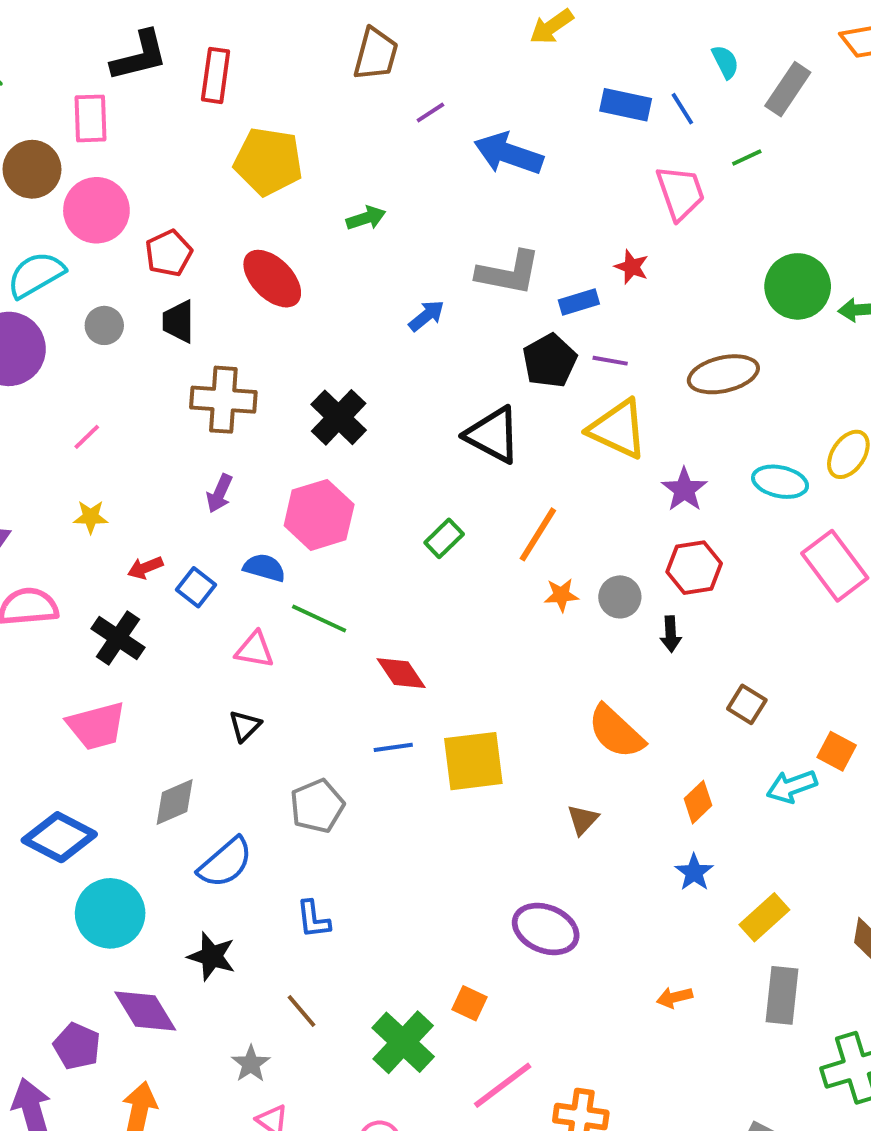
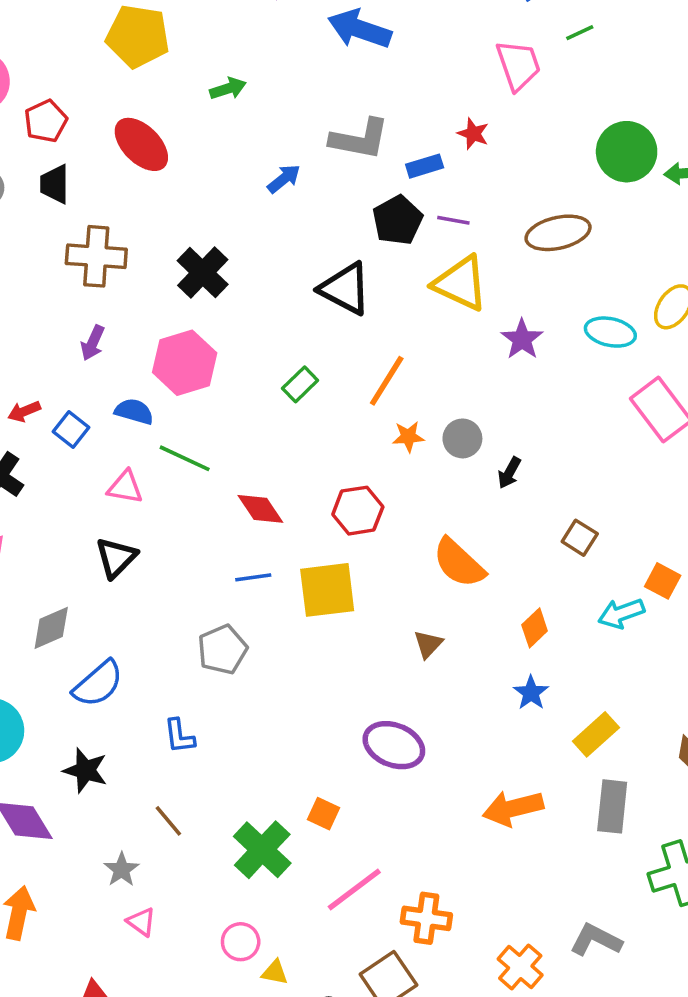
red hexagon: (694, 568) -> (358, 511), moved
black arrow: (671, 634) -> (509, 473), turned 32
black triangle: (245, 726) -> (116, 558), size x1.4
gray pentagon: (317, 806) -> (223, 650), moved
orange arrow: (675, 997) -> (513, 808), size x1.8

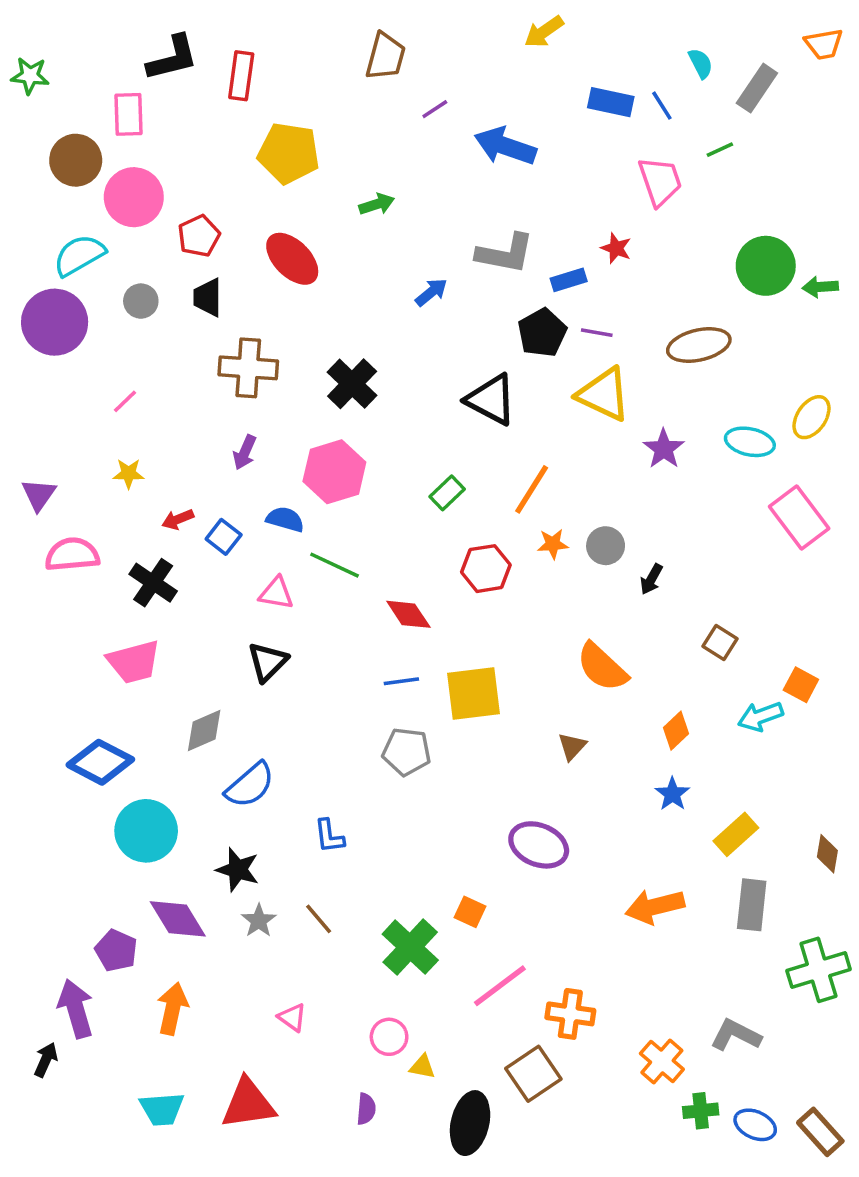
red hexagon: (358, 511) -> (486, 569), moved
gray pentagon: (223, 650) -> (407, 752), moved, turned 30
gray star: (122, 870) -> (259, 921), moved

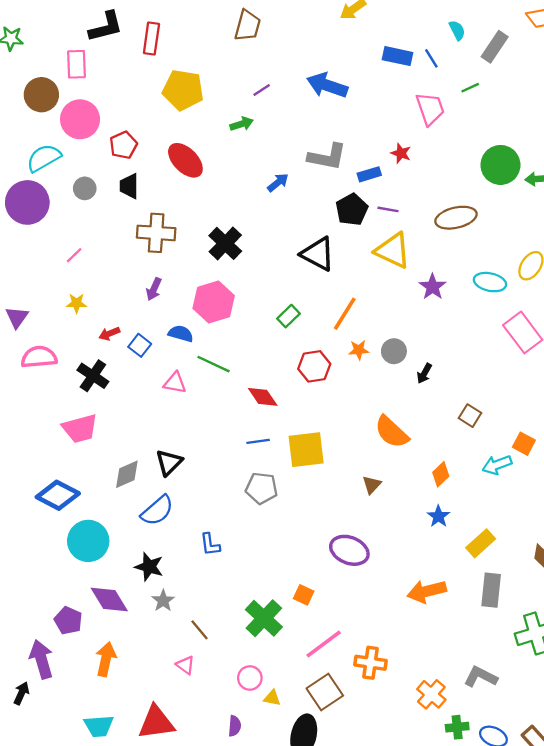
purple line: (435, 109) -> (262, 90), moved
black triangle: (268, 662) -> (169, 462), moved
brown line: (319, 919) -> (199, 630), moved
brown square: (533, 1074) -> (325, 692), moved

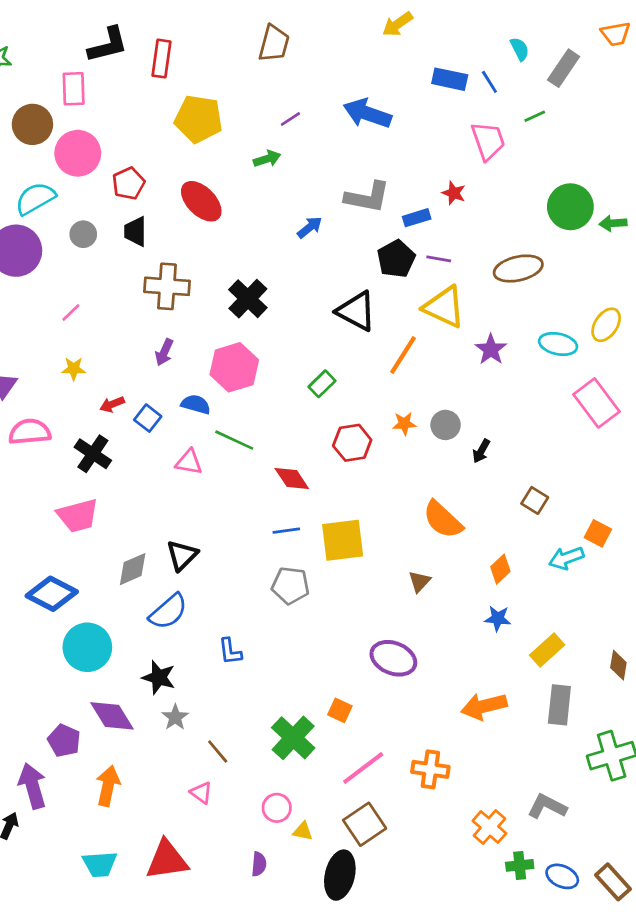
orange line: (345, 314) -> (403, 355), moved
blue star: (438, 516) -> (498, 618), turned -30
orange cross: (370, 663) -> (430, 769), moved

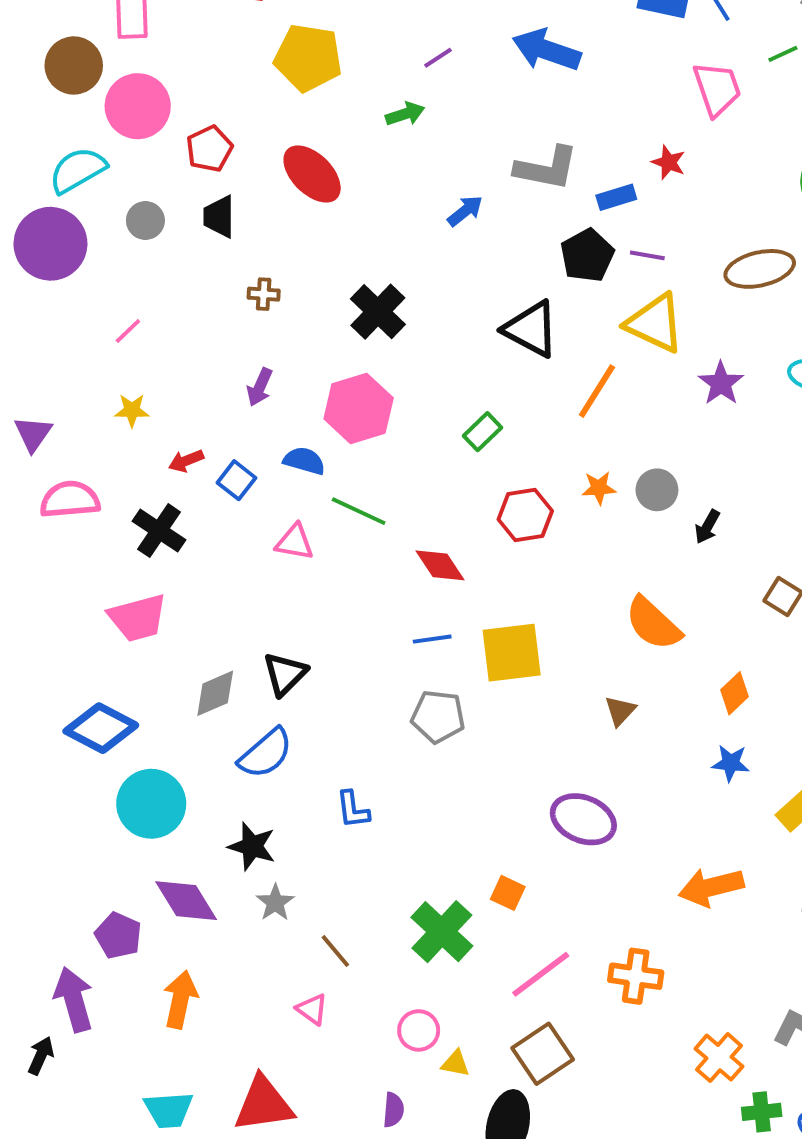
brown cross: (167, 286) -> (264, 294), size x0.5

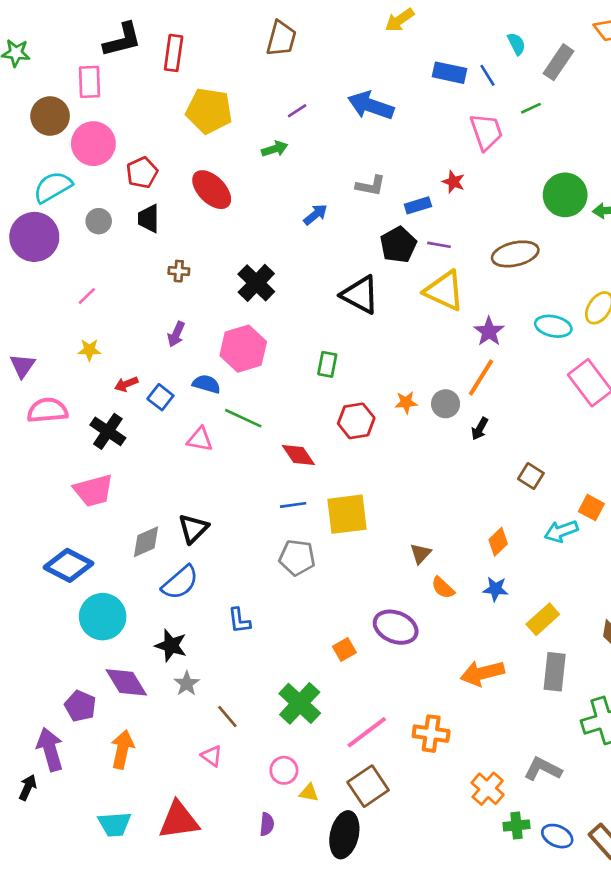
gray L-shape: (547, 168) -> (371, 186), size x0.7
orange line: (597, 391) -> (481, 377), moved
green rectangle: (483, 432) -> (327, 364), turned -35
orange semicircle: (653, 624) -> (443, 588), moved, size x0.6
orange square: (508, 893) -> (344, 649), moved, turned 35

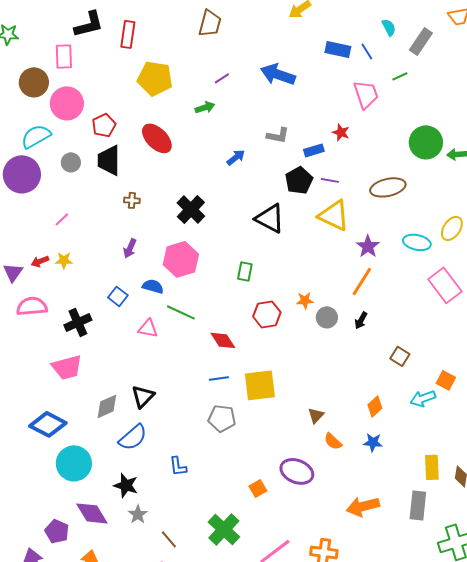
black trapezoid: (149, 219) -> (109, 160), size x1.4
red arrow: (126, 384) -> (40, 261), moved
gray circle: (446, 404) -> (327, 317), moved
black cross: (108, 431) -> (78, 322), turned 32
yellow rectangle: (543, 619) -> (432, 467), moved, turned -50

